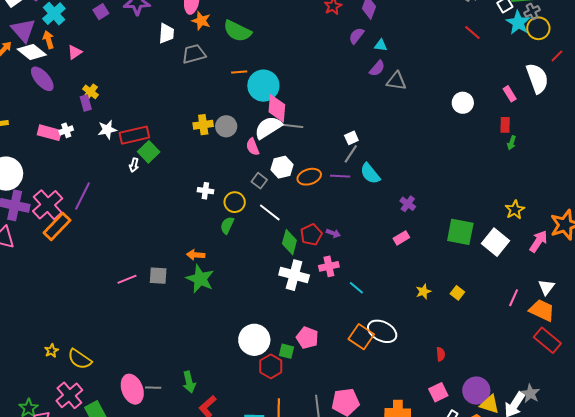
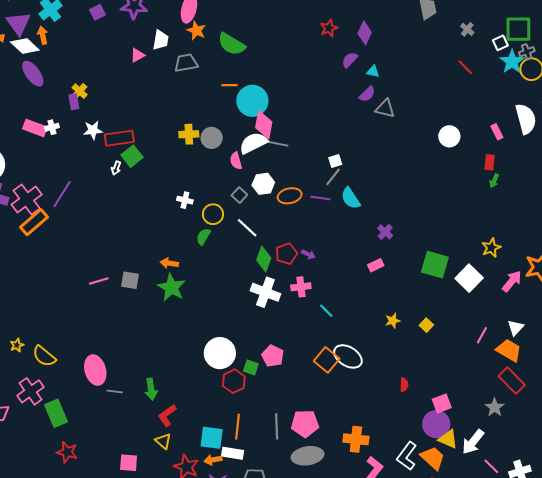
pink triangle: (75, 52) -> (137, 55), moved
pink ellipse: (132, 389) -> (95, 370), moved
pink square: (438, 392) -> (442, 403), moved
gray star: (530, 393) -> (495, 407), moved

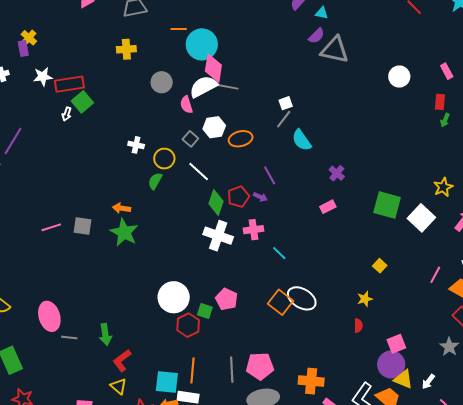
gray triangle: (385, 109) -> (335, 50), size x1.4
yellow cross: (189, 134) -> (126, 49), moved
purple line: (320, 198) -> (270, 175), moved, turned 54
yellow star: (393, 321) -> (365, 299), moved
white arrow: (473, 442) -> (428, 382), size x0.6

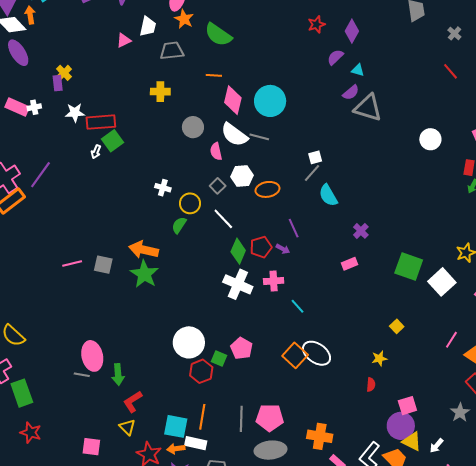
cyan circle: (202, 44) -> (270, 101), moved
pink diamond: (213, 68) -> (233, 100), moved
white semicircle: (203, 87) -> (234, 135), turned -120
orange arrow: (122, 208) -> (144, 250), size x1.6
pink ellipse: (49, 316) -> (92, 356), moved

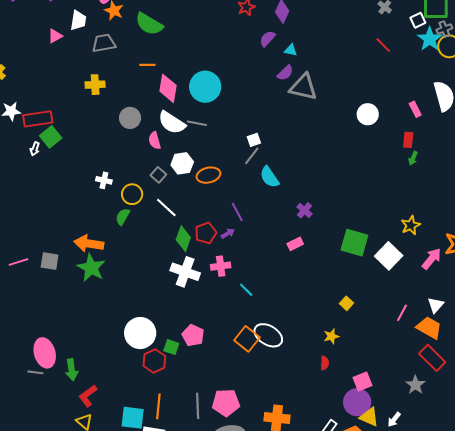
purple arrow: (283, 249) -> (228, 233), turned -56

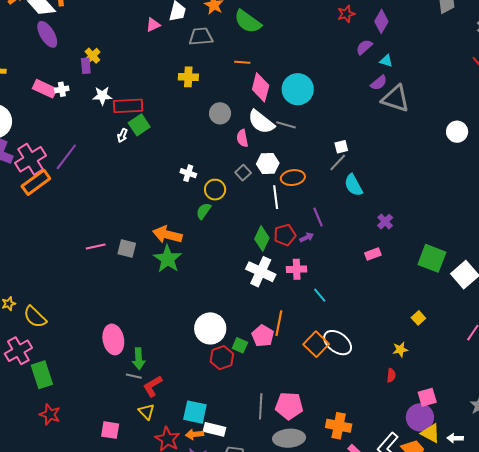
white line: (166, 207) -> (276, 197), moved, turned 35
gray line: (35, 372) -> (134, 376), moved
orange line: (158, 406) -> (279, 323), moved
white arrow: (394, 420) -> (455, 438), turned 49

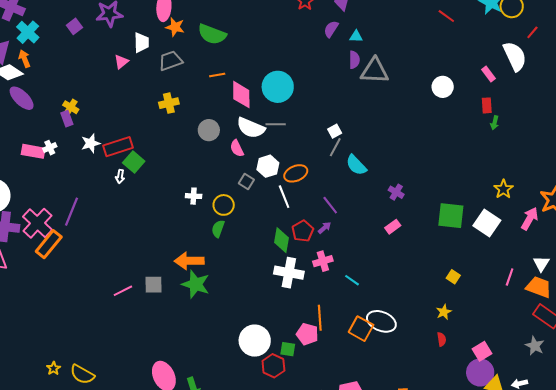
purple semicircle: (379, 83) -> (354, 60), turned -36

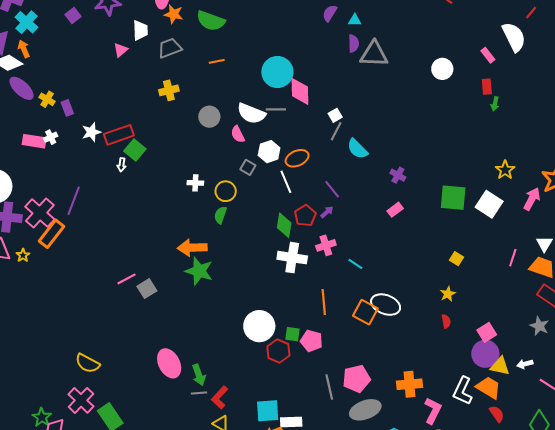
pink diamond: (241, 95) -> (300, 91), moved
yellow cross: (71, 107) -> (47, 99), moved
gray square: (153, 285) -> (147, 289), moved, turned -30
pink pentagon: (307, 334) -> (311, 341), moved
yellow star: (53, 368) -> (23, 255), moved

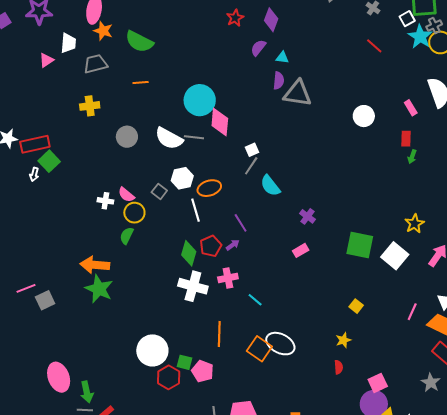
pink semicircle: (238, 134) -> (126, 195), moved, turned -30

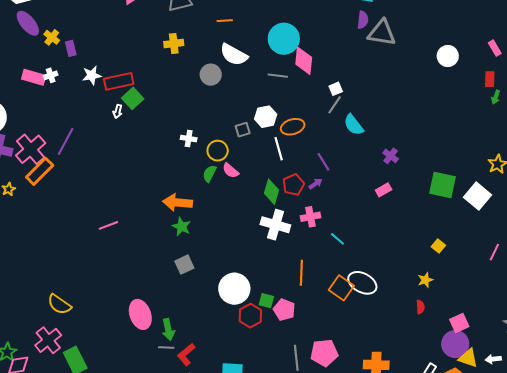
white semicircle: (169, 138) -> (234, 55), moved
gray square: (159, 191) -> (243, 130), turned 35
pink semicircle: (126, 195) -> (231, 171), moved
green star: (99, 289) -> (181, 227), size x0.7
gray square: (45, 300) -> (184, 265), moved

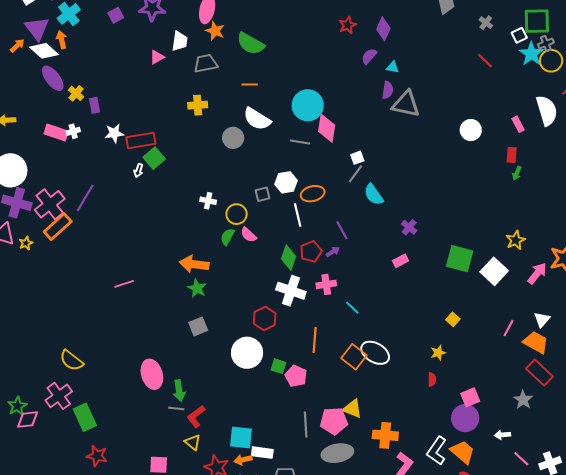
red hexagon: (250, 316) -> (265, 319), moved
yellow triangle: (468, 358) -> (352, 409), moved

